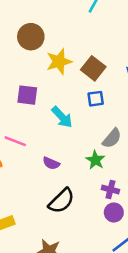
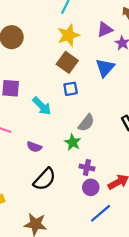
yellow star: (59, 62) -> (68, 35), moved

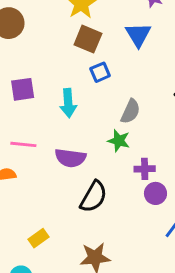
cyan arrow: (42, 106) -> (68, 103), turned 54
purple semicircle: (34, 147) -> (70, 158), size x1.5

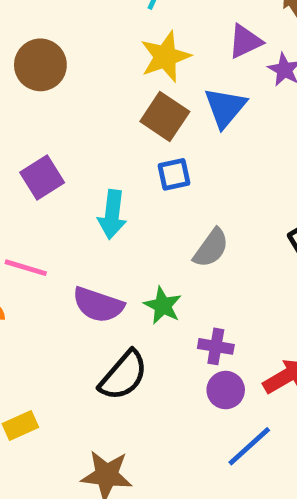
blue triangle: (138, 35) -> (225, 107), moved
purple square: (23, 89) -> (42, 178), turned -35
green star: (119, 141) -> (163, 306), moved

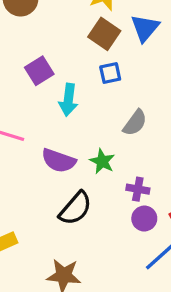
purple square: (42, 178) -> (39, 71), moved

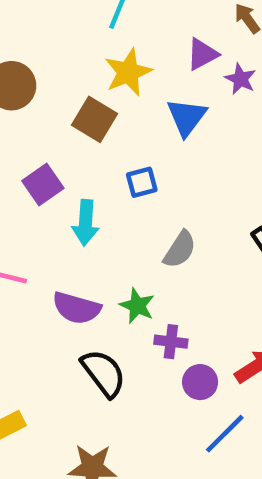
brown square: (104, 34) -> (95, 119), moved
purple cross: (138, 189) -> (171, 342), moved
black semicircle: (75, 208) -> (103, 373), turned -75

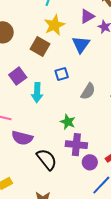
gray semicircle: (180, 250) -> (88, 91), moved
green star: (137, 306) -> (68, 122), moved
purple semicircle: (77, 308) -> (22, 138), moved
purple cross: (171, 342) -> (76, 145), size x1.5

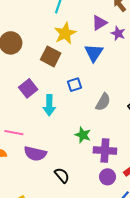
purple cross: (76, 145) -> (105, 151), moved
black semicircle: (47, 159) -> (62, 175), size x0.7

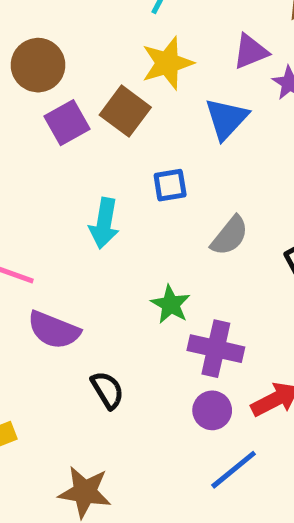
purple square: (28, 88) -> (67, 123), moved

